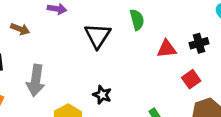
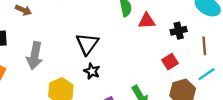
black triangle: (98, 36) -> (87, 44), moved
red triangle: (167, 49) -> (147, 21), moved

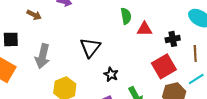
red square: (170, 62) -> (164, 66), size x1.6
black star: (92, 71) -> (111, 74), moved

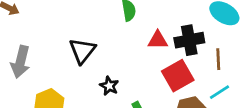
red triangle: (144, 29) -> (158, 40), moved
black cross: (173, 39) -> (189, 40), size x1.5

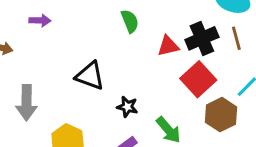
black triangle: (82, 51) -> (90, 76), turned -36
brown line: (218, 59) -> (236, 38), moved

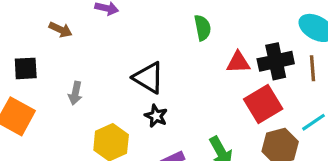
gray arrow: (27, 103) -> (75, 93), size x0.6
black star: (127, 107) -> (156, 116), moved

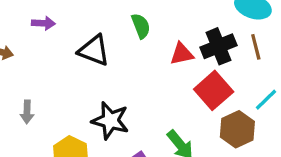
black triangle: (149, 78) -> (94, 50), moved
black star: (156, 116) -> (110, 121), size x1.6

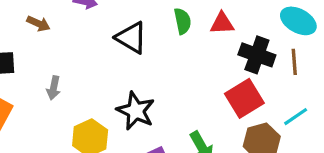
black cross: (218, 46) -> (257, 55), turned 32
red triangle: (182, 54) -> (222, 23), moved

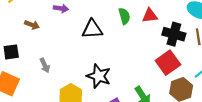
black triangle: (131, 38) -> (92, 29), turned -30
gray arrow: (54, 88) -> (45, 65), turned -32

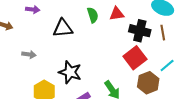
gray arrow: (45, 65) -> (29, 54), moved, turned -56

